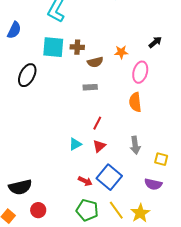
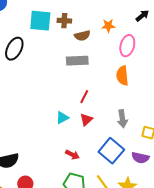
gray rectangle: (90, 87) -> (77, 61), size x1.5
blue square: (109, 177) -> (111, 151), moved

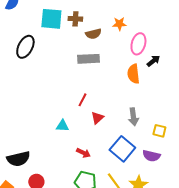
black arrow: (142, 16) -> (153, 61), moved
red line: (84, 97) -> (82, 100), moved
cyan triangle: (62, 118) -> (62, 126), moved, turned 32

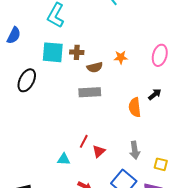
pink ellipse: (138, 44) -> (160, 55), moved
red line: (82, 100) -> (84, 141), moved

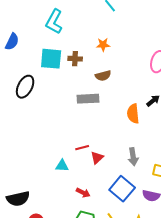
orange star: (121, 57) -> (103, 45), moved
brown semicircle: (95, 67) -> (103, 76), moved
red line: (84, 141) -> (82, 148), turned 48

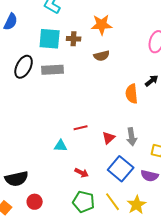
orange star: (103, 45) -> (102, 25), size x1.5
gray rectangle: (88, 99) -> (53, 70), moved
red triangle: (97, 158) -> (109, 138), moved

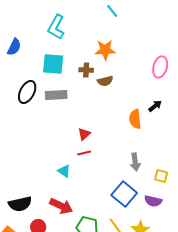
brown cross: (74, 39) -> (86, 70), moved
red triangle: (109, 138) -> (84, 134), moved
cyan triangle: (61, 146) -> (64, 171), turned 32
red arrow: (82, 173) -> (61, 206), moved, size x1.6

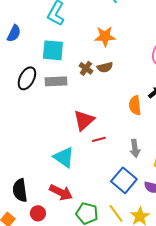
brown cross: (86, 70) -> (86, 68), moved, turned 32
red triangle: (84, 134) -> (84, 120), size x1.6
red line: (84, 153) -> (99, 139), moved
cyan triangle: (64, 171) -> (64, 157), size x1.6
black semicircle: (20, 204) -> (20, 190), turned 95

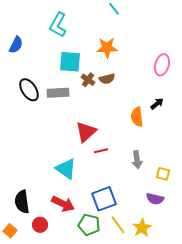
cyan square: (53, 50) -> (70, 62), moved
black ellipse: (27, 78) -> (29, 90), turned -60
blue square: (124, 180) -> (104, 199), moved, turned 30

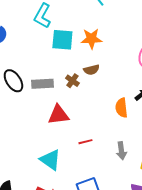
cyan square: (70, 62) -> (62, 40), moved
brown cross: (88, 80) -> (72, 81), moved
red triangle: (86, 132) -> (58, 115), moved, turned 35

